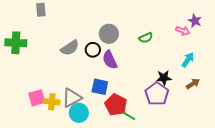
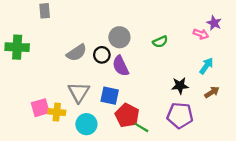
purple pentagon: (157, 94) -> (180, 115), moved, turned -30
gray triangle: (72, 98) -> (79, 92), moved, turned -30

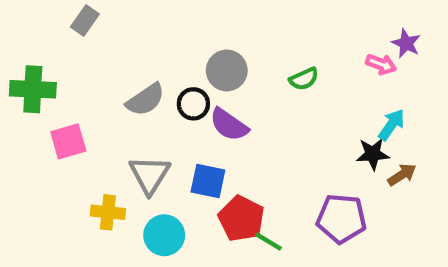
gray rectangle: (45, 11) -> (85, 20), turned 40
purple semicircle: (121, 66) -> (229, 125), turned -30
black star: (180, 86) -> (373, 154), moved
pink square: (40, 108) -> (68, 141), moved

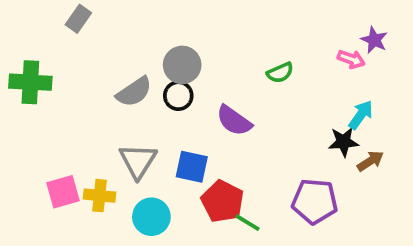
gray circle: (227, 70) -> (182, 65), moved
purple semicircle: (229, 125) -> (234, 121), moved
pink square: (68, 141) -> (63, 192), moved

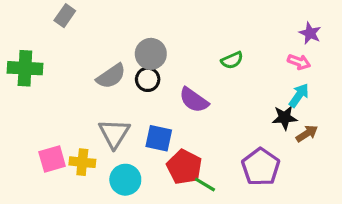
pink arrow: (351, 59) -> (299, 62), moved
purple pentagon: (315, 201) -> (261, 167), turned 30

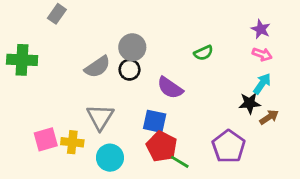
purple star: (310, 33) -> (261, 29), moved
blue square: (159, 138) -> (155, 121), moved

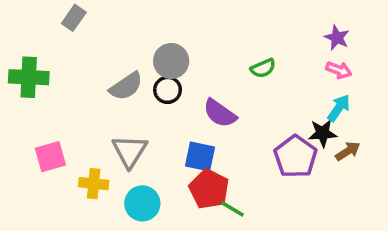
pink square: (46, 139) -> (50, 157), moved
purple pentagon: (229, 146) -> (296, 157), moved

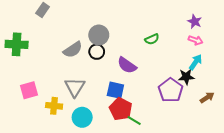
brown arrow: (348, 151) -> (207, 98), moved

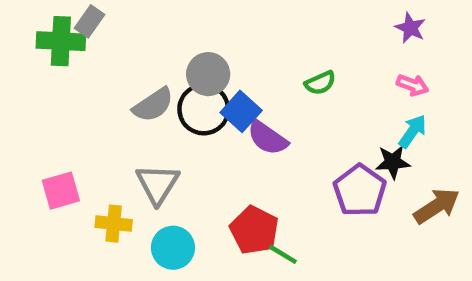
purple star: (195, 22) -> (410, 28), moved
green cross: (17, 44) -> (61, 41), moved
black circle: (97, 52) -> (204, 109), size x1.5
blue square: (115, 90) -> (241, 111), moved, turned 30
brown arrow: (207, 98) -> (437, 206), size x1.5

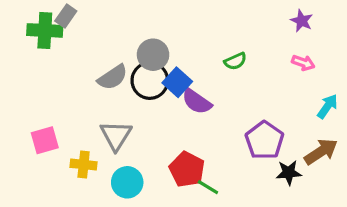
cyan arrow: (413, 131) -> (327, 106), moved
black star: (393, 162) -> (289, 173), moved

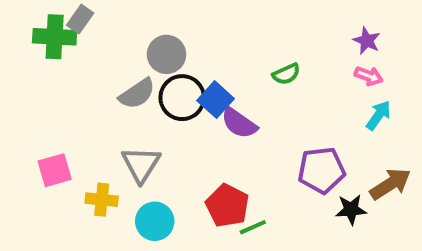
purple star: (302, 21) -> (367, 41), moved
gray circle: (153, 55) -> (166, 54), moved
cyan arrow: (327, 106) -> (378, 115), moved
purple pentagon: (264, 140) -> (322, 170), turned 30
green line: (208, 187) -> (253, 227), turned -55

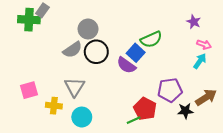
green semicircle: (286, 74) -> (151, 39), size x1.5
pink arrow: (369, 76) -> (204, 45), moved
blue square: (216, 100) -> (136, 53), moved
red pentagon: (227, 206) -> (145, 109), moved

